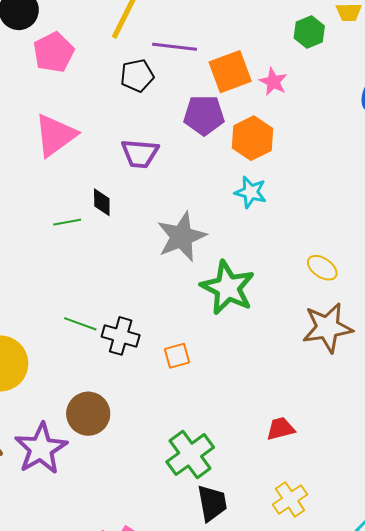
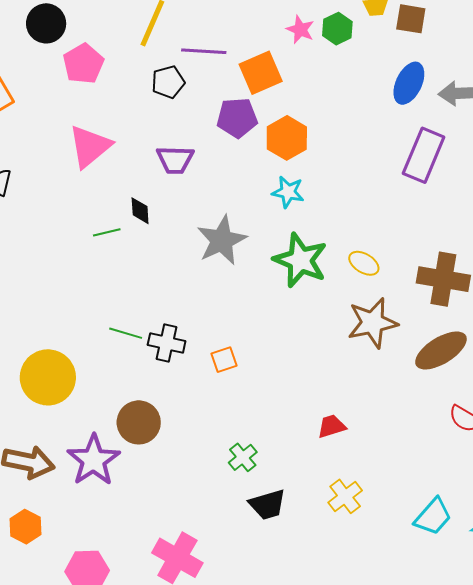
pink star: (273, 82) -> (300, 30), moved
green star: (228, 288) -> (300, 260), moved
green cross: (190, 455) -> (243, 457), size x0.6
black trapezoid: (212, 503) -> (268, 505), turned 87

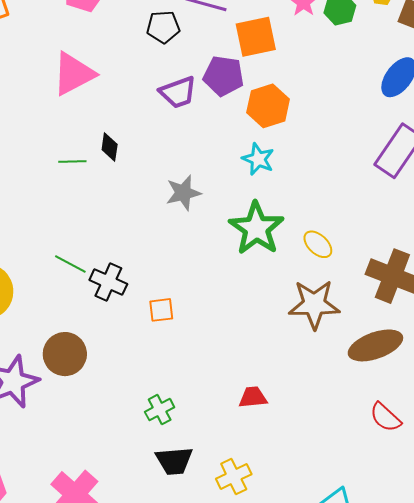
purple trapezoid: (175, 160) -> (178, 92), moved, turned -33
gray star: (222, 240) -> (183, 193), size x0.7
yellow cross: (345, 496) -> (234, 477), moved

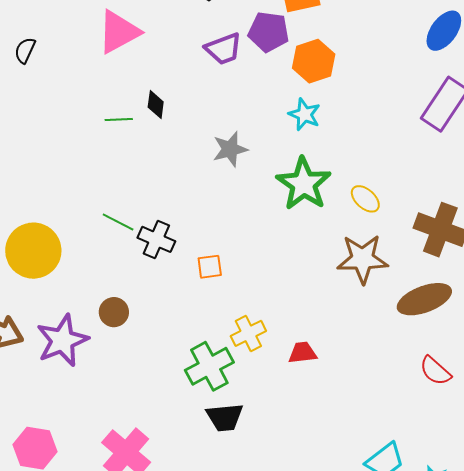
brown circle: (65, 354) -> (114, 312), size x0.7
green cross: (160, 410) -> (209, 366), size x1.6
yellow cross: (234, 477) -> (248, 333), moved

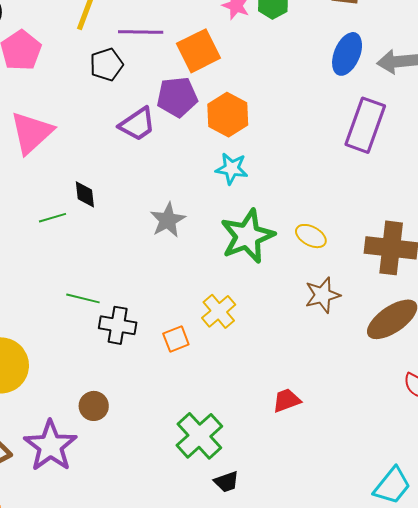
green star: (304, 184) -> (247, 236), turned 30
green line: (118, 222) -> (83, 298), moved
brown star: (363, 259) -> (322, 295), size x0.7
yellow cross: (248, 333) -> (219, 311), moved
black trapezoid: (225, 417) -> (226, 482), size x0.7

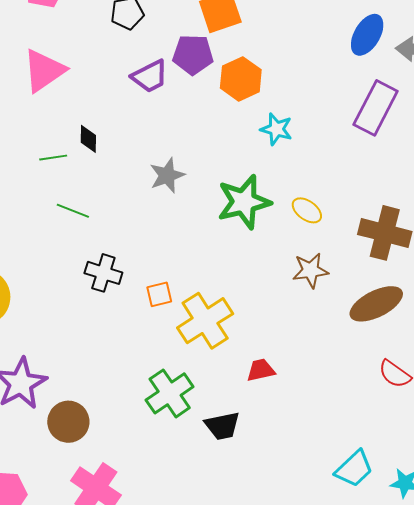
cyan star: (232, 169) -> (276, 129), moved
green line: (83, 298) -> (73, 211), moved
yellow cross: (219, 311) -> (205, 321), moved, size x1.6
brown circle: (94, 406) -> (68, 422), moved, size x1.4
black trapezoid: (226, 482) -> (222, 426), moved, size x1.4

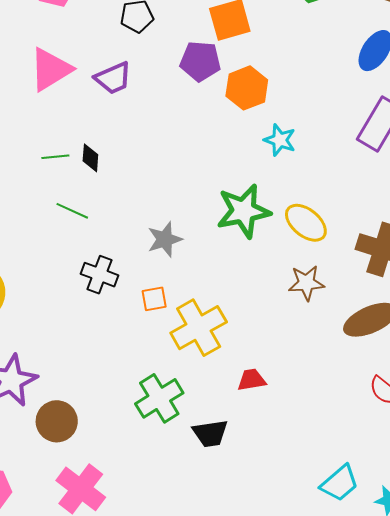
purple trapezoid: (150, 76) -> (113, 78), moved
black diamond: (88, 139) -> (90, 158), moved
gray star: (167, 175) -> (165, 239), moved
yellow ellipse: (307, 210) -> (306, 223), size x1.4

